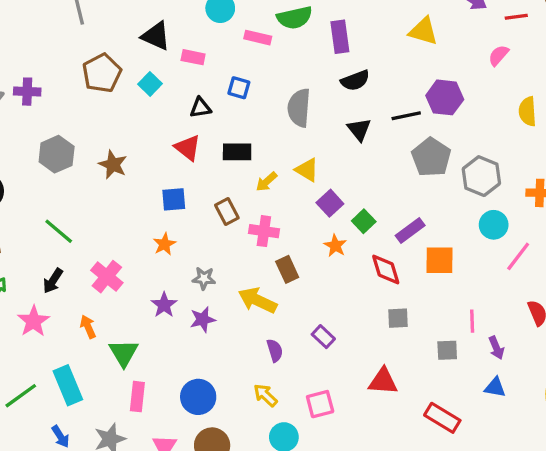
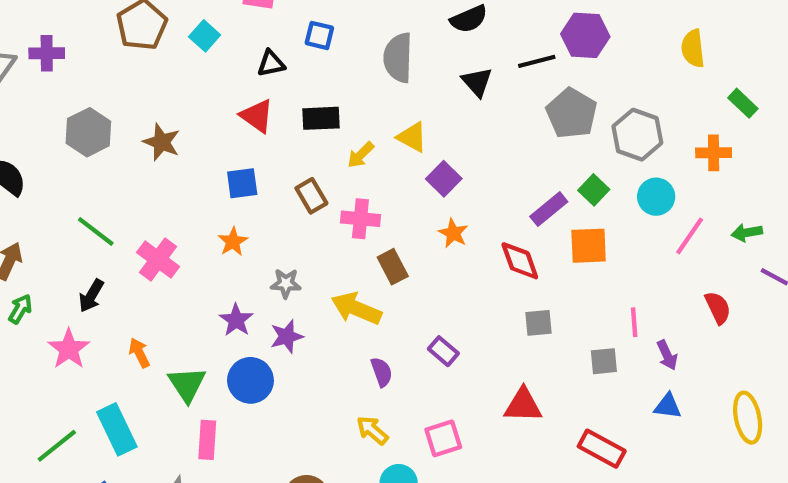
green square: (364, 221) -> (594, 190), moved
pink cross: (107, 277) -> (158, 260), moved
blue circle: (198, 397) -> (250, 380), moved

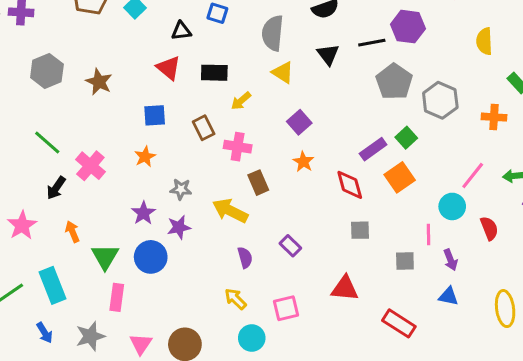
yellow triangle: (412, 137) -> (283, 72), moved
cyan circle: (656, 197) -> (452, 206), moved
orange square: (589, 246) -> (400, 177), turned -36
black arrow: (91, 296) -> (56, 188), moved

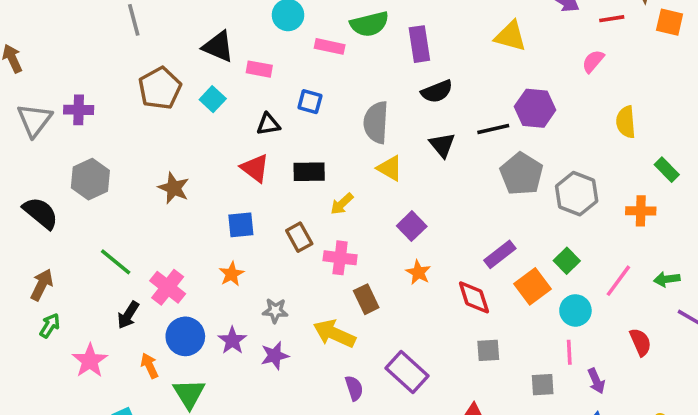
gray hexagon: (47, 71) -> (90, 179), moved
green square: (406, 138) -> (567, 261), moved
cyan circle: (452, 206) -> (575, 310), moved
purple rectangle: (290, 246) -> (407, 372), size x1.6
blue circle: (151, 257) -> (185, 336), moved

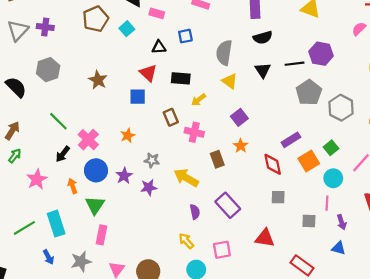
blue square: (310, 102) -> (185, 36), turned -32
blue square: (241, 225) -> (138, 97), moved
brown rectangle: (366, 299) -> (217, 159), moved

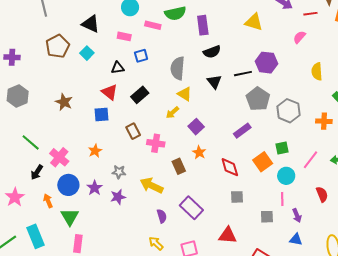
pink rectangle: (157, 13) -> (124, 36), moved
black rectangle: (181, 78) -> (140, 95), turned -42
yellow arrow: (199, 100) -> (172, 113), moved
purple rectangle: (291, 140) -> (242, 131), moved
green square: (331, 148) -> (282, 148), turned 32

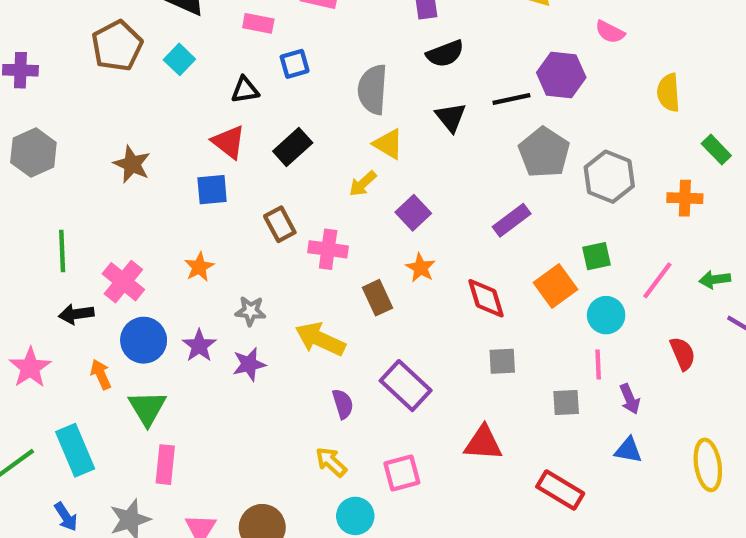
pink semicircle: (299, 37) -> (610, 32), moved, turned -104
green line: (31, 142) -> (62, 251), turned 48
black arrow: (37, 172) -> (76, 314), turned 49

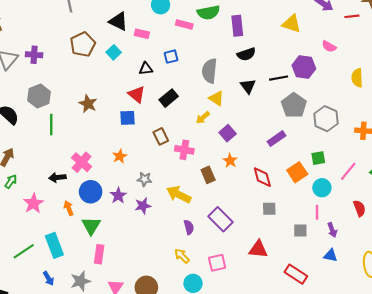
pink rectangle: (258, 23) -> (142, 34), moved
green line: (62, 251) -> (51, 125), moved

